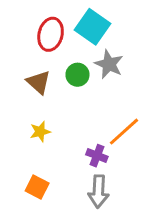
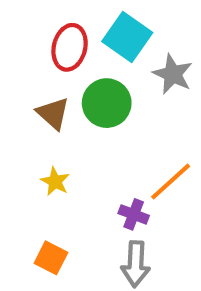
gray star: (109, 64) -> (173, 74), moved
green circle: (77, 75) -> (107, 103), size x1.5
yellow star: (40, 132) -> (55, 181), turned -30

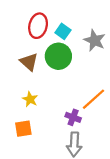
cyan square: (127, 37) -> (63, 31), moved, size x0.6
orange square: (51, 258) -> (23, 129), moved, turned -36

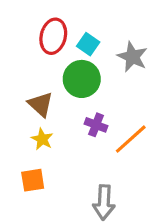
brown triangle: (29, 62) -> (41, 104), moved
purple cross: (73, 117) -> (96, 125), moved

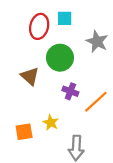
cyan square: (88, 44) -> (65, 18), moved, turned -35
yellow star: (42, 139) -> (51, 123), moved

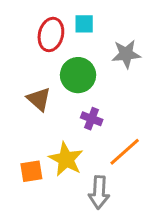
gray star: (97, 41) -> (126, 54), turned -30
orange line: (96, 102) -> (125, 152), moved
yellow star: (51, 123) -> (66, 159), size x1.6

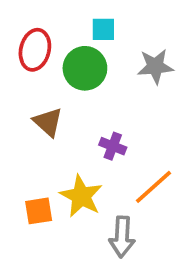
red ellipse: (51, 34) -> (35, 50), moved
green circle: (78, 75) -> (85, 68), moved

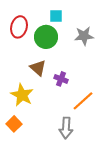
brown triangle: (48, 122) -> (38, 68), moved
yellow star: (81, 196) -> (22, 95), moved
orange square: (39, 211) -> (14, 124), moved, turned -35

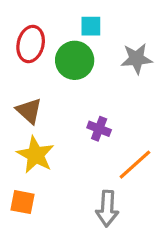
brown triangle: (38, 68) -> (29, 111), moved
orange square: (14, 124) -> (22, 202), turned -35

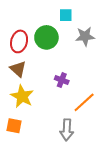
cyan square: (91, 26) -> (66, 15), moved
red ellipse: (31, 44) -> (19, 41), moved

